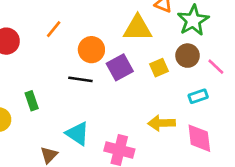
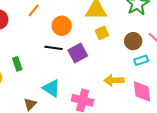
brown circle: (188, 56) -> (133, 41), moved
purple square: (120, 67) -> (78, 53), moved
yellow square: (159, 68) -> (102, 33), moved

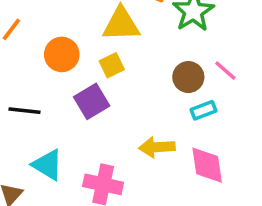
yellow square: (102, 33) -> (112, 65), moved
black line: (54, 48) -> (25, 111), moved

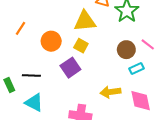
yellow square: (112, 65) -> (81, 46), turned -32
cyan triangle: (48, 165) -> (34, 103), moved

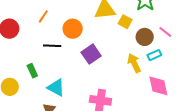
yellow square: (81, 46) -> (125, 22), moved
black line: (31, 76) -> (52, 46), moved
yellow arrow: (110, 92) -> (134, 63), moved, turned 72

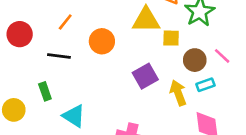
yellow square: (125, 22) -> (171, 38), turned -32
black line: (52, 46) -> (59, 56), moved
purple square: (91, 54) -> (145, 76), moved

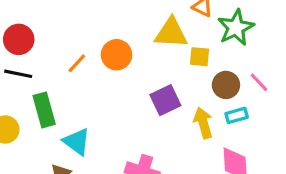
orange line: (65, 22) -> (77, 63), moved
black line: (59, 56) -> (18, 74), moved
green rectangle: (45, 91) -> (44, 110), size x1.5

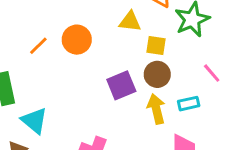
yellow triangle: (171, 33) -> (130, 21), size x0.7
brown circle: (226, 85) -> (157, 74), moved

